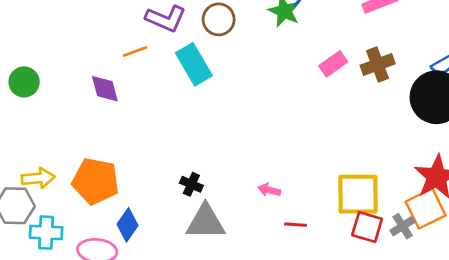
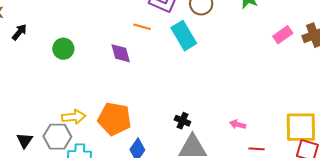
orange line: (135, 52) -> (142, 27), turned 36

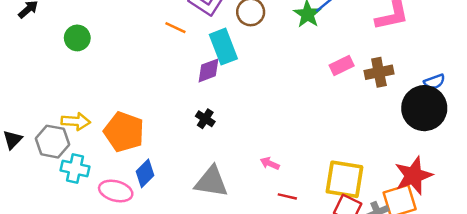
purple diamond: (121, 53) -> (208, 70), moved, turned 75
black cross: (182, 121) -> (205, 119), moved

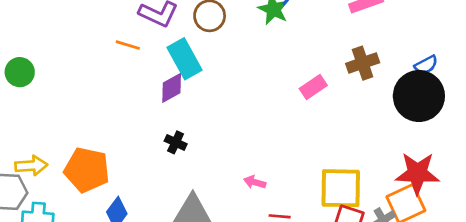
pink rectangle: (342, 66) -> (313, 87), moved
red star: (413, 176) -> (417, 173), turned 30

